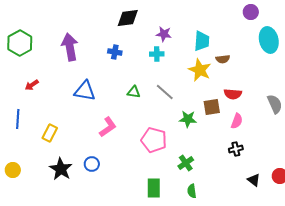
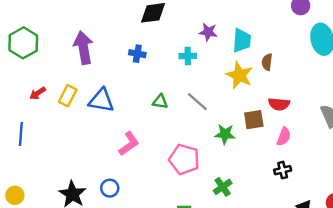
purple star: (164, 34) -> (208, 32), moved
brown semicircle: (223, 59) -> (267, 62), turned 104
yellow rectangle: (50, 133) -> (68, 96), moved

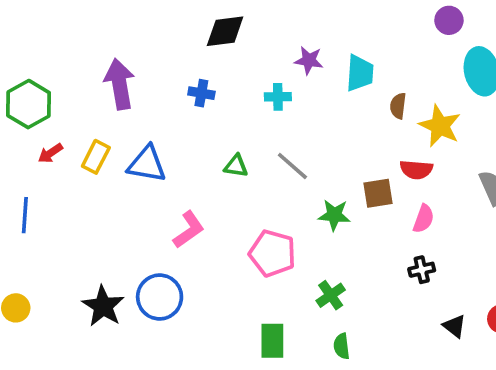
green hexagon: (23, 43) -> (28, 104), moved
yellow star: (239, 75) -> (440, 126), moved
blue circle: (110, 188) -> (160, 297), size x1.6

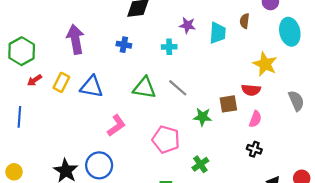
brown semicircle: (398, 106) -> (245, 21), moved
green triangle: (236, 166) -> (144, 88), size x1.6
black cross: (422, 270) -> (254, 149), turned 32

